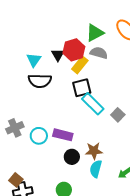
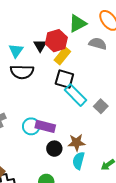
gray semicircle: (99, 53) -> (98, 44), moved
black square: (82, 88) -> (64, 79), turned 30
cyan circle: (39, 136) -> (31, 126), moved

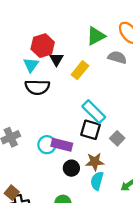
red hexagon: (56, 41) -> (43, 46), moved
black square: (64, 79) -> (91, 130), moved
gray square: (101, 106) -> (117, 138), moved

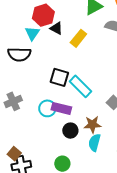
black triangle: (56, 59) -> (56, 28), turned -32
black semicircle: (37, 87) -> (19, 54), moved
cyan rectangle: (94, 112) -> (80, 86), moved
black square: (91, 130) -> (59, 77), moved

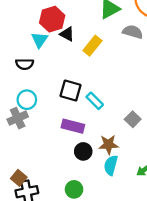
black semicircle: (19, 54) -> (25, 64), size x0.7
cyan rectangle: (80, 86) -> (95, 101), size x0.7
cyan circle: (47, 108) -> (27, 100), moved

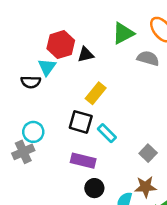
black triangle: (67, 34) -> (86, 55), moved, turned -42
yellow rectangle: (92, 46) -> (96, 93), moved
black semicircle: (25, 64) -> (31, 82), moved
brown star: (109, 145) -> (146, 187), moved

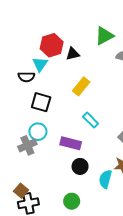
black square: (81, 122) -> (41, 102), moved
cyan circle: (33, 132) -> (38, 132), moved
gray cross: (23, 152) -> (27, 145), moved

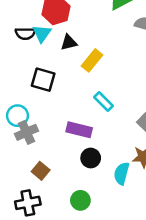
black triangle: (73, 54) -> (69, 42), moved
black semicircle: (26, 77) -> (25, 33), moved
cyan circle: (38, 132) -> (18, 116), moved
brown square: (21, 191) -> (41, 171), moved

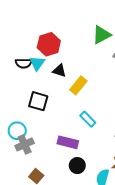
black triangle: (69, 42) -> (59, 71), turned 32

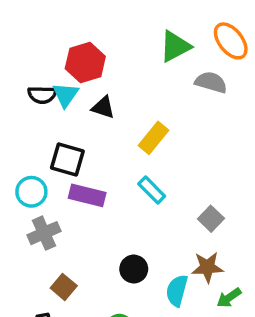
yellow rectangle: (78, 85) -> (154, 138), moved
cyan circle: (17, 131) -> (31, 192), moved
purple rectangle: (68, 142) -> (87, 195), moved

